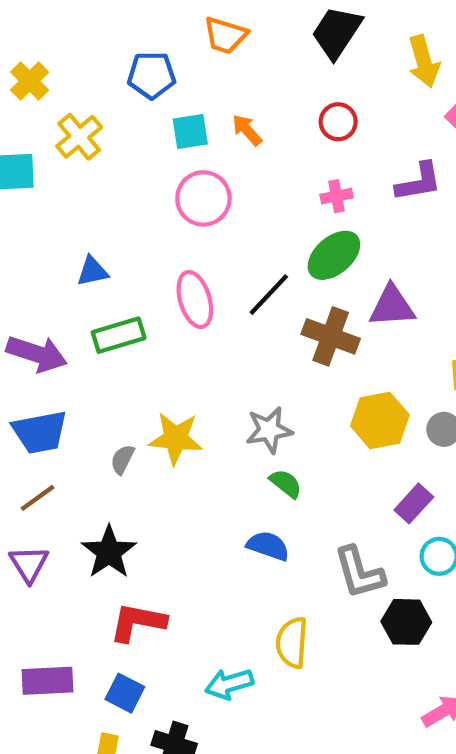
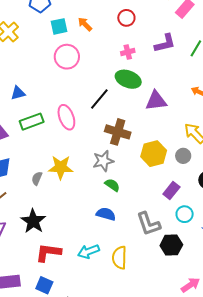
green ellipse: (334, 255) -> (128, 79), turned 65
pink ellipse: (195, 299) -> (66, 117), moved
brown cross: (331, 336) -> (118, 132), moved
cyan arrow: (229, 684) -> (88, 251), moved

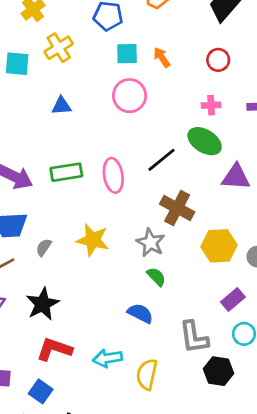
blue triangle: (18, 93) -> (61, 106), moved
gray star: (103, 161) -> (150, 243), turned 30
gray semicircle: (37, 178) -> (44, 247), moved

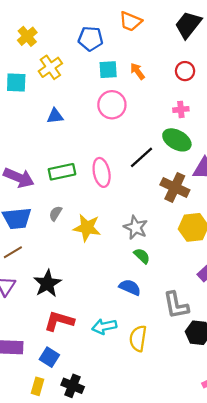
brown cross: (177, 208) -> (175, 187), moved
gray semicircle: (44, 247) -> (56, 213), moved

